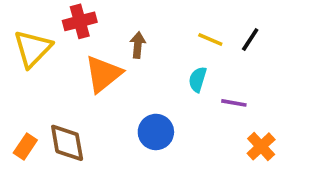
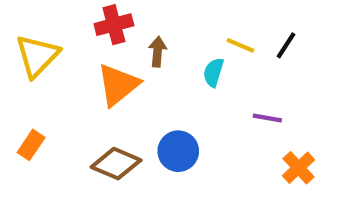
red cross: (80, 21) -> (114, 25), moved
cyan semicircle: (198, 79) -> (213, 72), moved
brown diamond: (67, 143) -> (116, 164), moved, turned -57
orange rectangle: (25, 146) -> (31, 145), moved

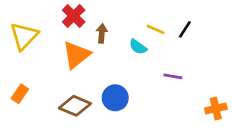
red cross: (114, 25) -> (74, 16), turned -30
cyan semicircle: (213, 72) -> (138, 47), turned -72
orange cross: (298, 168) -> (216, 109), moved, turned 30

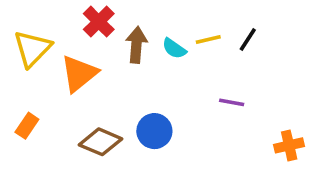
yellow line: (155, 29) -> (208, 40), turned -36
brown arrow: (102, 33) -> (136, 45), size x1.4
cyan semicircle: (138, 47) -> (174, 48), moved
orange triangle: (76, 55) -> (79, 74), moved

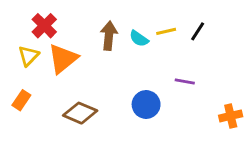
red cross: (99, 22) -> (44, 26), moved
yellow triangle: (32, 48) -> (29, 56), moved, size x0.7
blue circle: (154, 131) -> (146, 104), moved

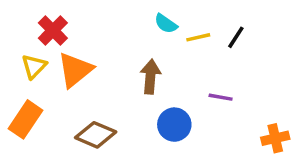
brown arrow: (109, 36) -> (150, 77), moved
cyan semicircle: (139, 39) -> (166, 24), moved
orange rectangle: (21, 100) -> (26, 119), size x1.5

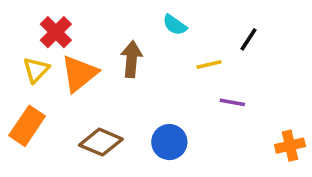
yellow line: (198, 37) -> (209, 65), moved
brown arrow: (150, 77) -> (131, 59), moved
blue circle: (174, 125) -> (169, 142), moved

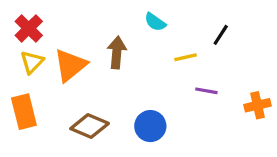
red cross: (56, 32) -> (29, 28), moved
orange rectangle: (27, 126) -> (24, 112), turned -48
orange cross: (290, 146) -> (258, 105), moved

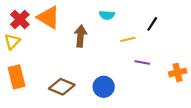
cyan semicircle: (155, 22) -> (107, 15), turned -32
yellow triangle: (32, 62) -> (12, 42), moved
orange triangle: (70, 65) -> (49, 17), moved, turned -50

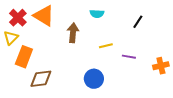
yellow line: (128, 39) -> (106, 46), moved
orange rectangle: (17, 77) -> (24, 57), moved, turned 35
brown diamond: (62, 87) -> (41, 79), moved, turned -30

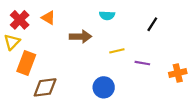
orange triangle: (44, 16) -> (48, 18), size x0.6
brown arrow: (73, 33) -> (80, 36), turned 84

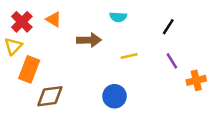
purple line: (142, 63) -> (172, 61), moved, turned 48

